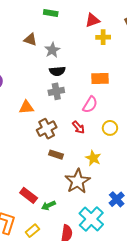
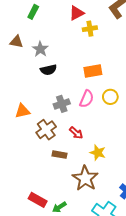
green rectangle: (51, 13) -> (33, 12), turned -64
gray cross: (56, 91) -> (62, 104), moved
red arrow: (78, 127) -> (76, 133), moved
yellow circle: (110, 128) -> (110, 97), moved

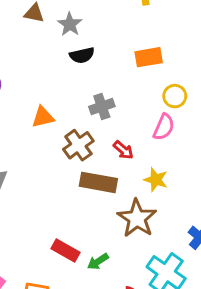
pink semicircle: (87, 99) -> (164, 127), moved
brown rectangle: (60, 155) -> (98, 182), size x1.6

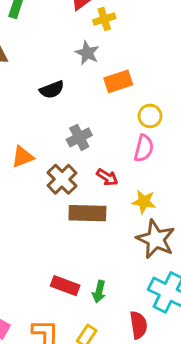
gray star: (70, 24) -> (87, 53), moved
brown star: (137, 218) -> (156, 239), moved
green arrow: (98, 262) -> (99, 292), turned -35

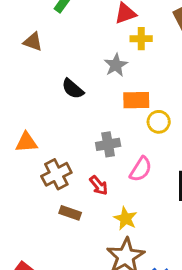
black semicircle: (52, 90) -> (73, 89), turned 45
yellow circle: (150, 116) -> (159, 122), moved
gray cross: (79, 137) -> (108, 144), moved
brown rectangle: (87, 213) -> (70, 213), size x0.6

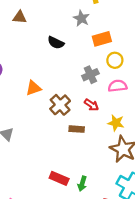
yellow circle: (159, 122) -> (115, 60), moved
pink semicircle: (141, 169) -> (118, 86), turned -114

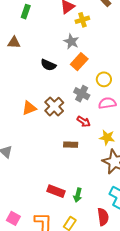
orange rectangle: (102, 39) -> (79, 62), moved, turned -30
gray cross: (90, 75) -> (82, 94), turned -35
brown cross: (60, 105) -> (54, 107), moved

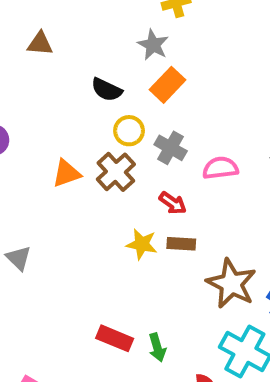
yellow circle: (104, 79) -> (129, 131), moved
yellow star: (107, 137) -> (142, 244), moved
brown rectangle: (71, 145) -> (181, 244), moved
green arrow: (78, 195) -> (157, 347), turned -32

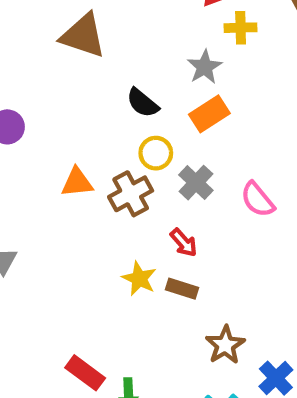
brown triangle: (40, 44) -> (83, 36), size x1.6
pink semicircle: (220, 168) -> (258, 200), moved, turned -136
brown star: (231, 284) -> (225, 345), size x0.7

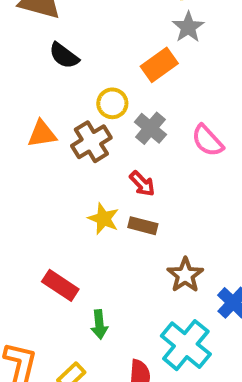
gray star: (205, 67) -> (188, 27), moved
black semicircle: (143, 103) -> (64, 56), moved
red rectangle: (85, 373) -> (60, 285), moved

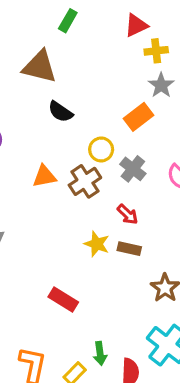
green arrow: (99, 324) -> (100, 353), moved

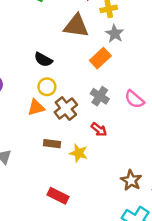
brown triangle: (40, 67) -> (76, 26), moved
yellow circle: (101, 149) -> (47, 87), moved
brown rectangle: (129, 249) -> (52, 144), moved

